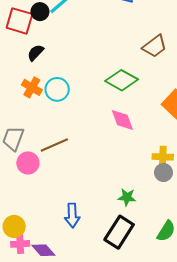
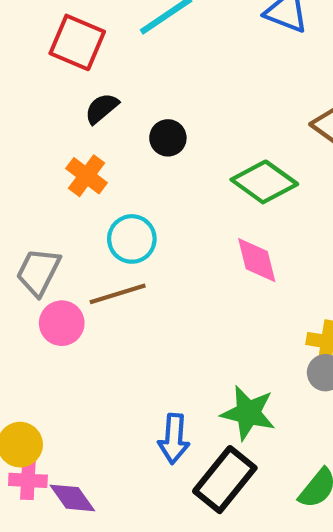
black circle: (40, 12) -> (168, 138), moved
cyan circle: (57, 89) -> (132, 239), moved
green star: (127, 197) -> (248, 413), size x1.5
blue arrow: (72, 215) -> (174, 439), moved

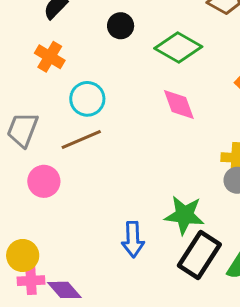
black circle: (168, 138) -> (121, 26), moved
pink circle: (62, 323) -> (44, 181), moved
black rectangle: (225, 480) -> (199, 255), moved

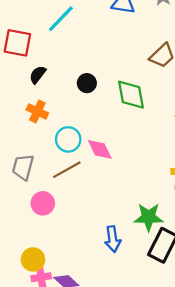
green diamond: (178, 48) -> (131, 95), turned 56
pink diamond: (179, 104) -> (100, 149), moved

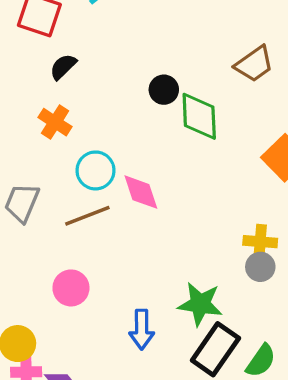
black circle: (87, 83) -> (164, 90), moved
pink circle: (43, 203) -> (71, 288), moved

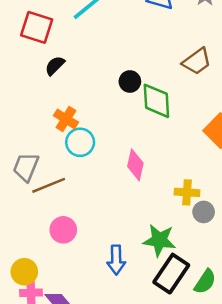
orange cross: (55, 122) -> (66, 119), moved
pink diamond: (141, 192) -> (135, 165), moved, turned 32
brown line: (87, 216) -> (49, 185), moved
yellow cross: (260, 242) -> (187, 192), moved

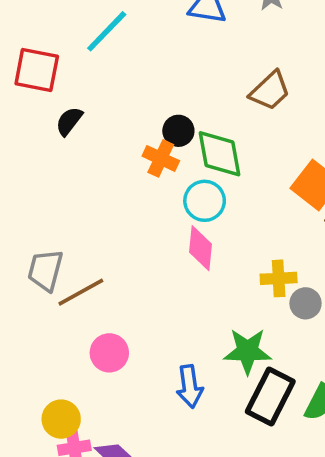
orange cross: (66, 119) -> (161, 158), moved
cyan circle: (80, 142) -> (205, 201), moved

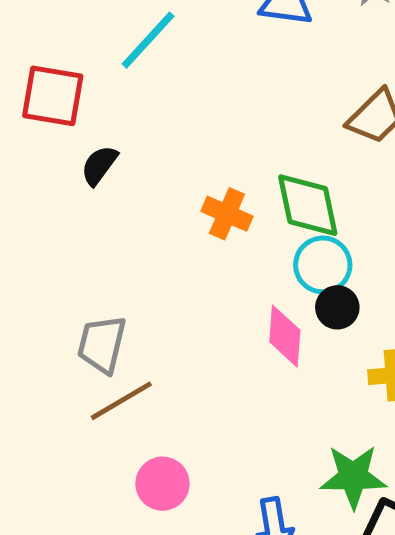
black circle: (178, 131) -> (337, 307), moved
cyan circle: (205, 201) -> (323, 265), moved
gray trapezoid: (45, 270) -> (102, 344), moved

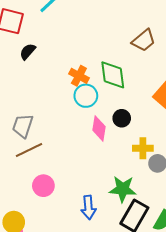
cyan circle: (323, 265) -> (86, 96), moved

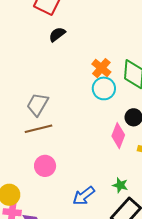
pink diamond: (99, 128) -> (118, 136), moved
green star: (123, 189) -> (120, 185), size x0.6
blue arrow: (88, 207) -> (84, 196), turned 45

